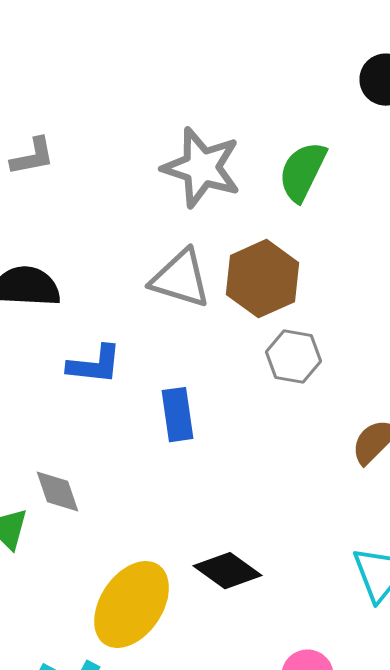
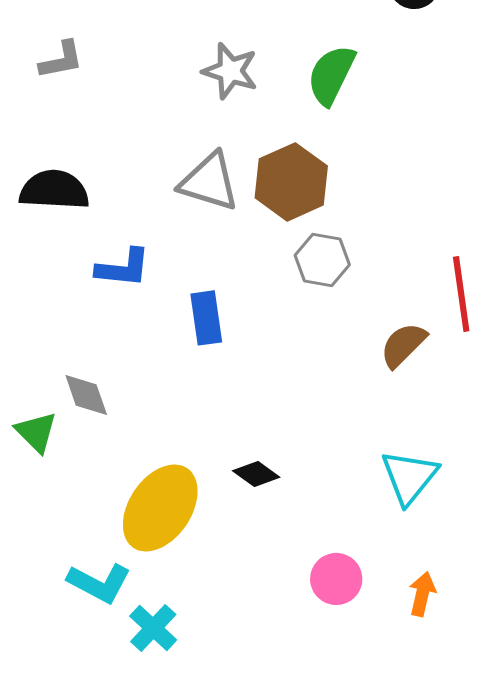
gray star: (202, 168) -> (230, 71), size x0.7
black diamond: (228, 571) -> (256, 474), size x0.7

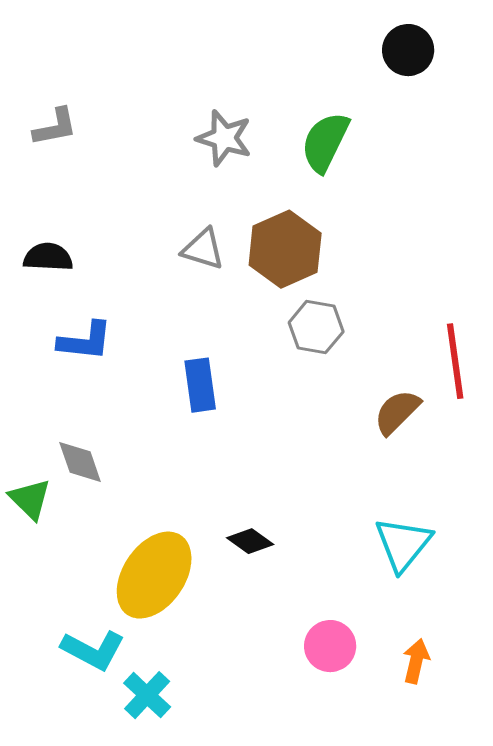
gray triangle: (209, 182) -> (203, 249), size x0.7
black semicircle: (54, 190) -> (48, 257), size x0.7
blue L-shape: (123, 268) -> (85, 341), moved

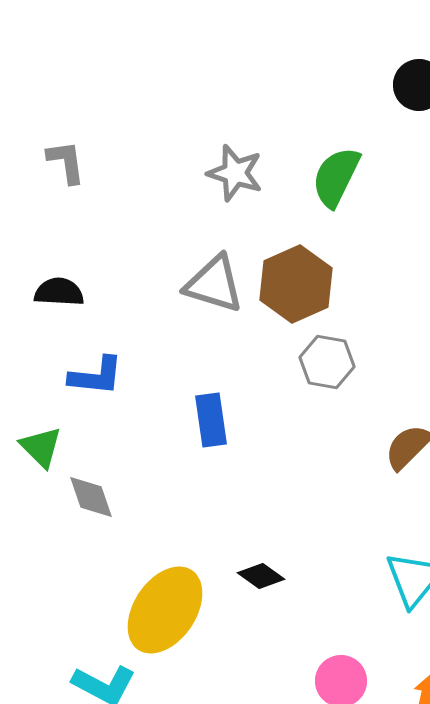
gray L-shape: (55, 127) -> (66, 162), turned -87
gray triangle: (203, 249) -> (214, 284), size x1.4
green triangle: (30, 499) -> (41, 447), moved

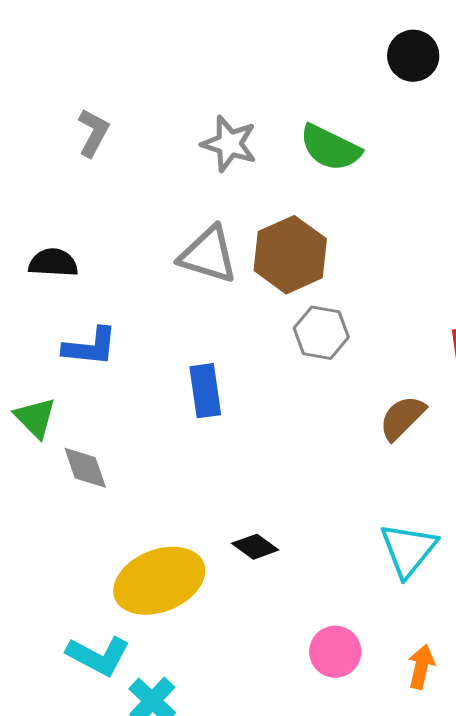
gray L-shape: (66, 162) -> (93, 133), moved, turned 36
green semicircle: (336, 177) -> (330, 148), turned -90
yellow ellipse: (165, 610) -> (159, 581), turned 34

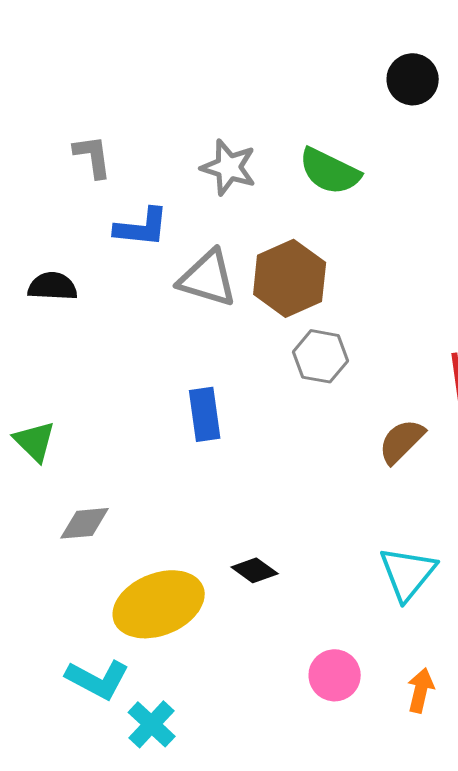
gray L-shape: (93, 133) -> (93, 156), turned -36
blue L-shape: (90, 347) -> (142, 227), moved
gray diamond: (85, 468) -> (85, 523), moved, turned -76

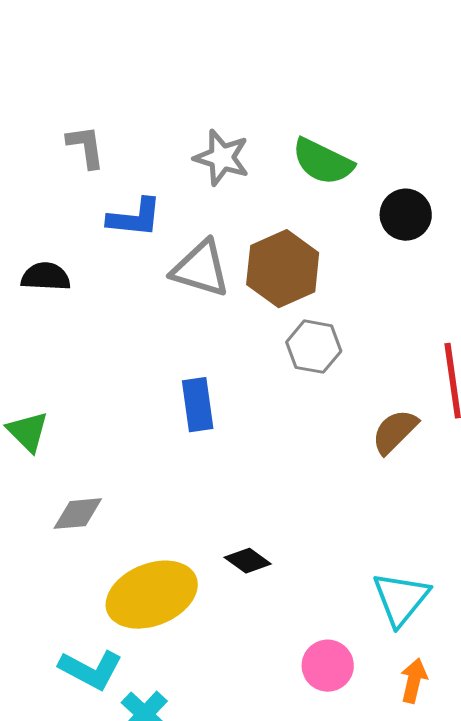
black circle: (413, 79) -> (406, 215), moved
cyan triangle: (408, 573) -> (401, 599), moved

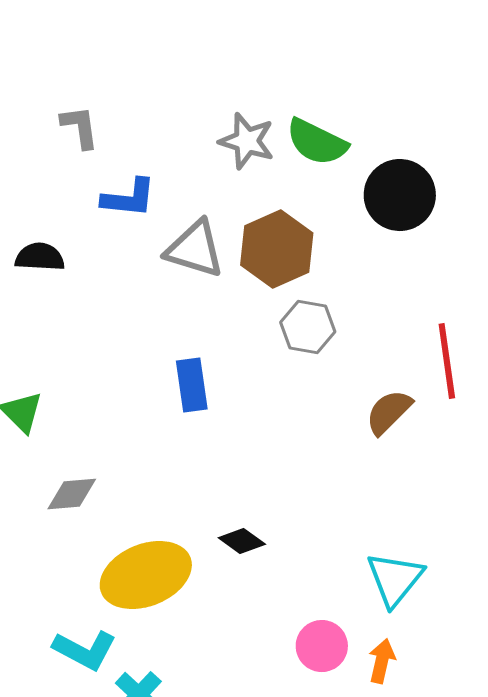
gray star: (222, 158) -> (247, 141), moved
black circle: (406, 215) -> (400, 195), size x1.4
orange arrow: (414, 681) -> (382, 661), moved

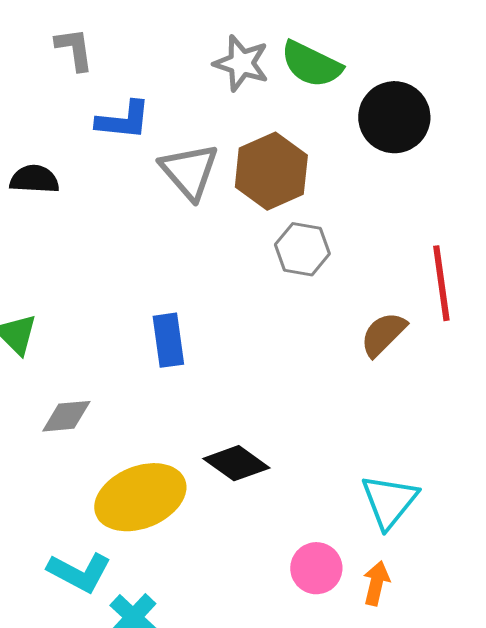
gray triangle: (195, 249) -> (189, 171), turned 32
blue rectangle: (192, 385) -> (168, 340), moved
black diamond: (242, 541) -> (236, 463), size x1.4

